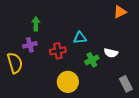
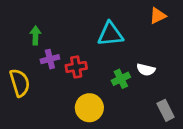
green arrow: (36, 24) -> (35, 35), moved
cyan triangle: (80, 38) -> (110, 34), moved, size x1.5
purple cross: (30, 45) -> (50, 59), moved

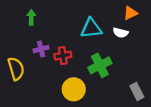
green arrow: (35, 35) -> (31, 17), moved
white semicircle: (146, 70) -> (121, 33), moved
green cross: (121, 79) -> (100, 65), size x1.5

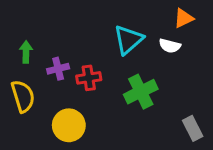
green arrow: (31, 17) -> (26, 52), moved
cyan triangle: (91, 28) -> (128, 40), turned -35
yellow circle: (74, 89) -> (69, 125), moved

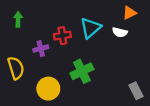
green arrow: (26, 52) -> (18, 19), moved
red cross: (89, 78) -> (62, 36), moved
green cross: (141, 92) -> (82, 71), moved

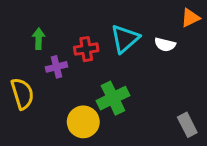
orange triangle: (130, 13) -> (190, 18), moved
green arrow: (18, 19) -> (39, 39), moved
yellow circle: (48, 89) -> (83, 122), moved

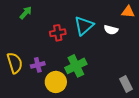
orange triangle: (190, 18) -> (128, 12), turned 32
green arrow: (39, 39) -> (26, 13), moved, turned 40
purple cross: (56, 67) -> (38, 65), moved

